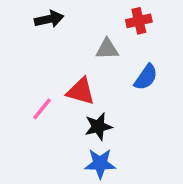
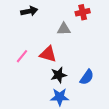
blue semicircle: (146, 77) -> (87, 77), moved
pink line: (42, 109) -> (22, 56), moved

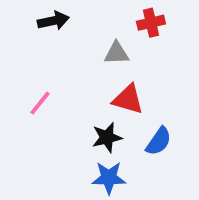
red triangle: (48, 54) -> (128, 99), moved

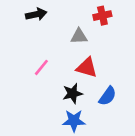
pink line: (40, 103) -> (41, 67), moved

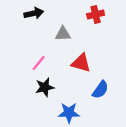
gray triangle: (79, 36) -> (63, 34), moved
black star: (73, 93) -> (45, 87), moved

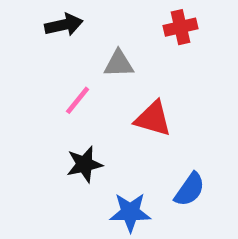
pink line: (39, 63) -> (78, 100), moved
blue semicircle: (100, 90) -> (190, 189), moved

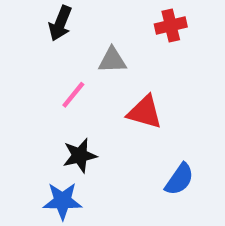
black arrow: (64, 25) -> (60, 23), turned 124
blue star: (130, 212) -> (62, 201), moved

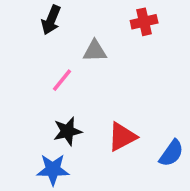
red triangle: (145, 112) -> (122, 137), moved, turned -44
blue semicircle: (179, 179) -> (171, 153), moved

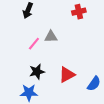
gray triangle: (95, 51) -> (51, 37), moved

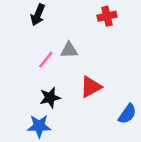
red triangle: (67, 75) -> (91, 87), moved

